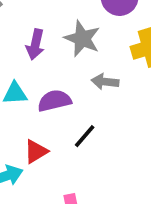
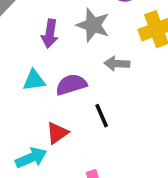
black line: (85, 136) -> (102, 116), turned -60

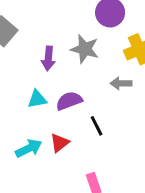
gray arrow: (117, 64) -> (121, 83), moved
cyan arrow: (31, 158) -> (29, 148), moved

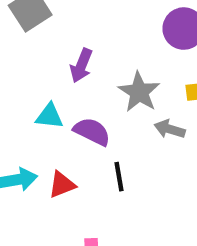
gray star: (85, 49) -> (139, 92), moved
purple semicircle: (69, 101) -> (92, 132), turned 30

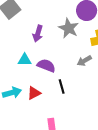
gray star: (139, 92) -> (69, 28), moved
gray arrow: (170, 129) -> (84, 61), turned -40

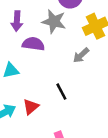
purple arrow: (38, 34) -> (17, 21), moved
purple semicircle: (46, 66) -> (33, 44), moved

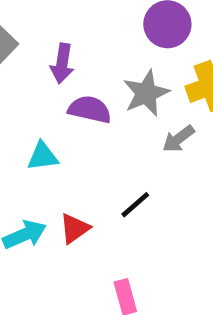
gray star: (54, 21) -> (146, 93), moved, turned 30
black line: (61, 92) -> (135, 205), turned 72

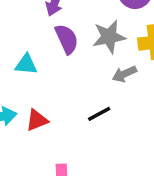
purple semicircle: (90, 109) -> (67, 39), turned 40
black line: (135, 205) -> (99, 114), moved

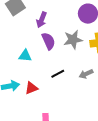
gray arrow: (124, 74) -> (86, 74), moved
black line: (99, 114) -> (58, 74), moved

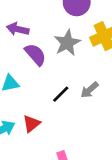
purple arrow: (42, 20) -> (18, 29), turned 98
gray arrow: (86, 74) -> (89, 90), moved

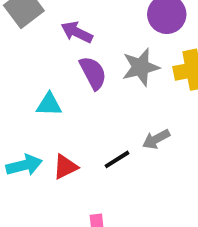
black line: (61, 94) -> (117, 159), moved

